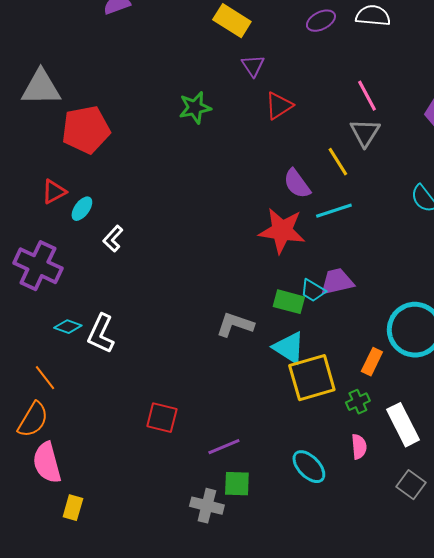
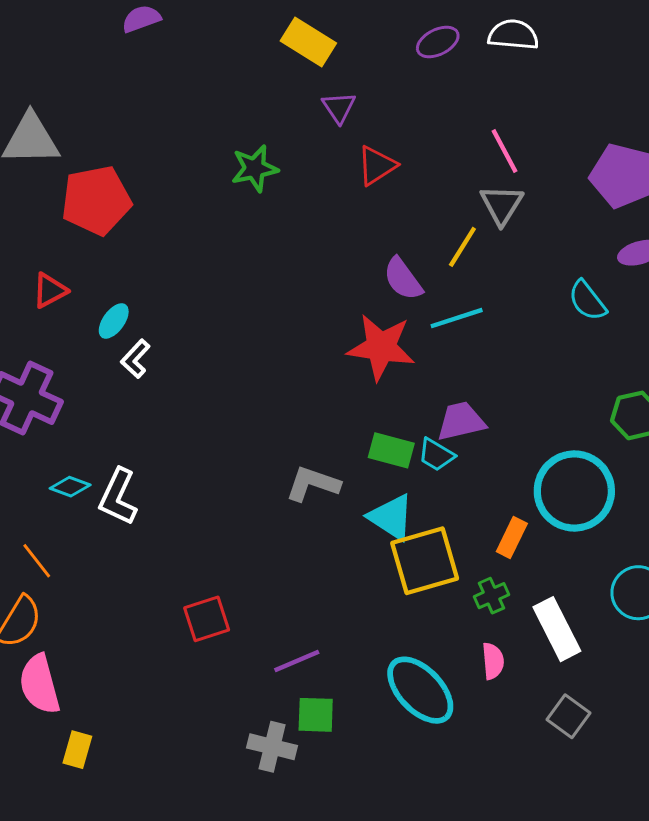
yellow line: (338, 162) -> (462, 247), turned 64
cyan ellipse: (82, 209) -> (114, 321), moved
cyan trapezoid: (313, 291) -> (436, 455), moved
red square: (162, 418) -> (207, 619), turned -32
cyan ellipse: (309, 467) -> (420, 690), size x1.4

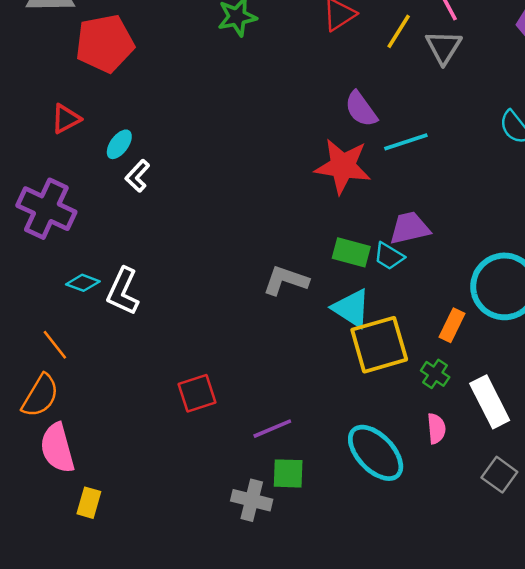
yellow line: (462, 247) -> (399, 31), moved
green cross: (491, 596) -> (435, 374), turned -32

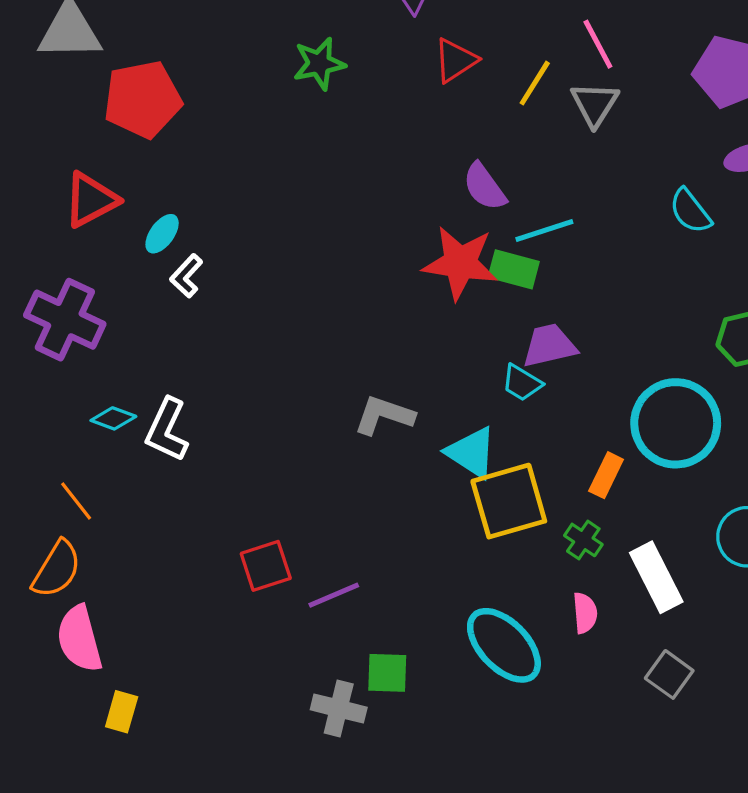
red triangle: (66, 119) -> (91, 200), size x1.4
green rectangle: (351, 252) -> (514, 269), moved
purple line: (272, 429) -> (334, 595), moved

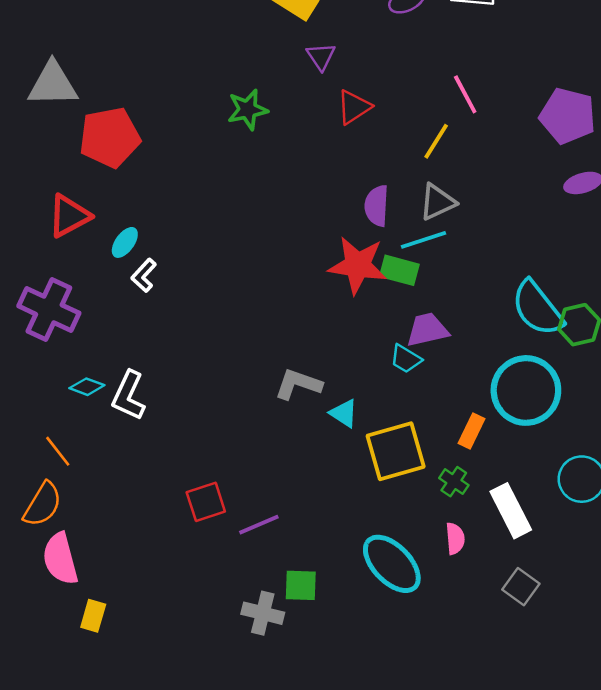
yellow line: (535, 83) -> (436, 141), moved
gray triangle: (595, 104) -> (437, 202), moved, turned 33
purple semicircle: (484, 187) -> (377, 206), turned 39
cyan semicircle: (690, 211) -> (537, 308), moved, size x1.6
cyan triangle: (472, 452) -> (344, 413), moved, size x0.7

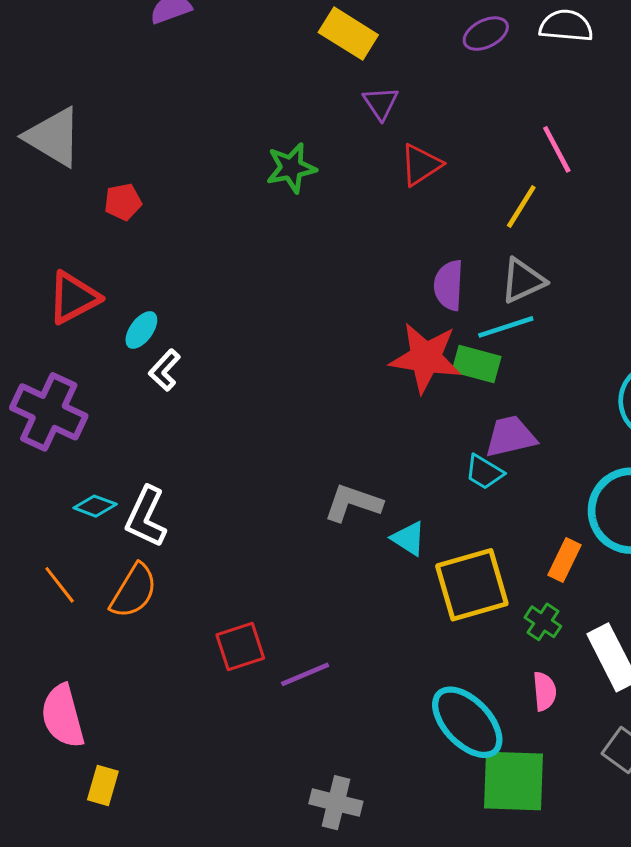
gray triangle: (53, 84) -> (53, 137), turned 32
red pentagon: (110, 137) -> (123, 202), size x0.5
orange semicircle: (43, 504) -> (134, 591), moved
green square: (301, 585) -> (514, 781), moved, size x1.6
gray cross: (263, 613) -> (336, 803), moved

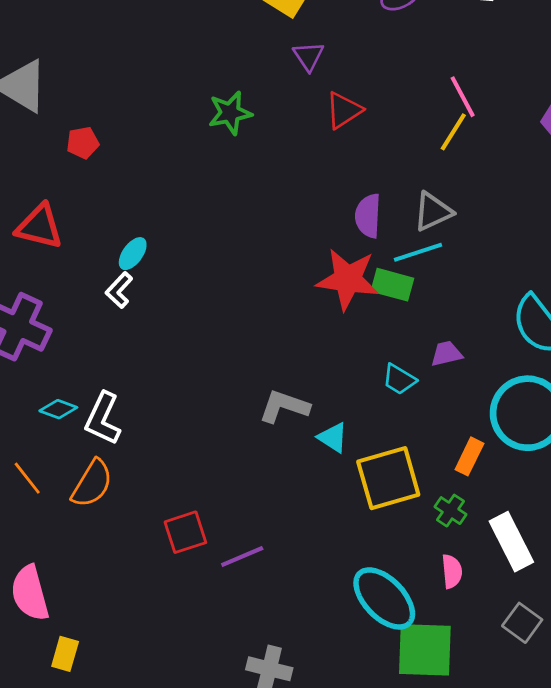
yellow line: (521, 206) -> (453, 132), moved
red triangle: (73, 298) -> (39, 227), turned 42
cyan ellipse: (141, 330) -> (133, 254), moved
purple trapezoid: (510, 437) -> (446, 354), moved, size x0.7

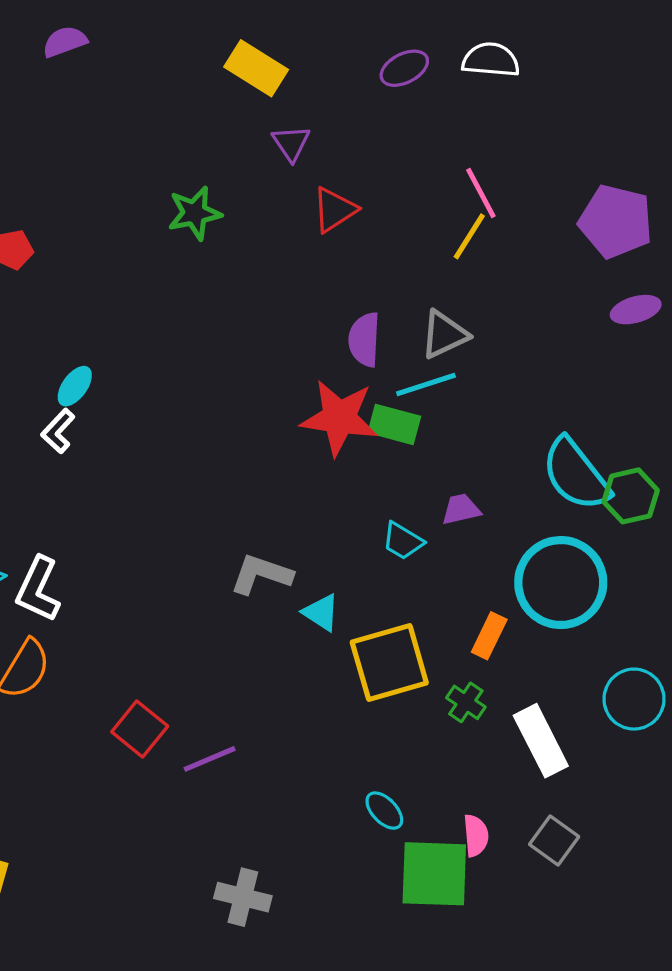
red square: (185, 532) -> (140, 729), turned -33
pink semicircle: (452, 571) -> (476, 836), moved
cyan ellipse: (384, 598) -> (384, 811), size x0.5

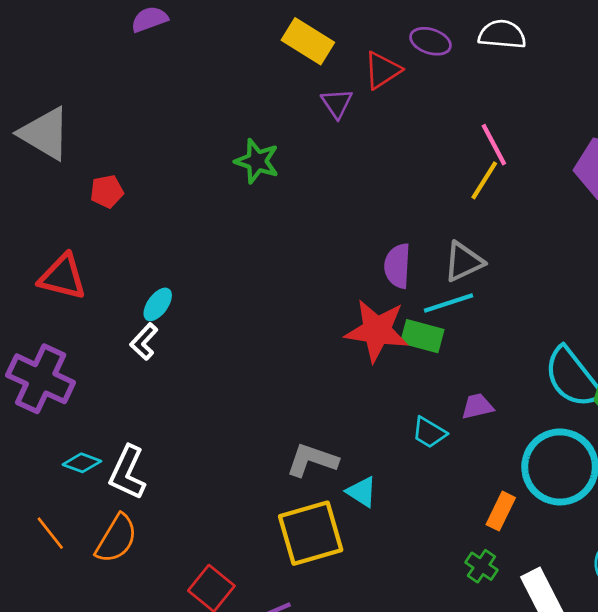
purple ellipse: (404, 68) -> (431, 41), turned 45
red triangle: (334, 210) -> (382, 70), moved
green star: (195, 213) -> (257, 161), turned 30
yellow square: (389, 662) -> (311, 533), moved

